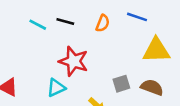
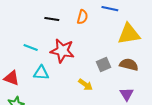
cyan line: (38, 25) -> (31, 48), moved
cyan triangle: (56, 88) -> (41, 73), moved, turned 35

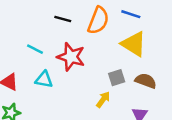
orange semicircle: (82, 17) -> (98, 20), size x1.6
yellow triangle: (129, 34) -> (134, 44), moved, turned 35
yellow arrow: (85, 85) -> (103, 100), moved, turned -96

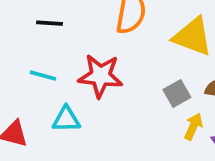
black line: (63, 19) -> (50, 23), moved
yellow arrow: (103, 100) -> (193, 126), moved

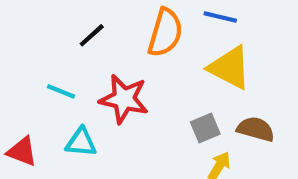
black line: (50, 23) -> (92, 35), moved, turned -52

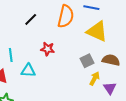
cyan line: (61, 91) -> (11, 55), moved, turned 64
red star: (124, 99) -> (48, 49), size x0.6

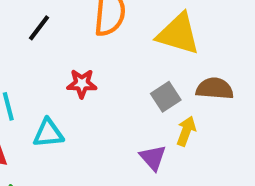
purple triangle: (110, 88) -> (153, 158), moved

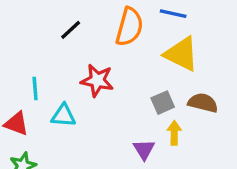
red star: (82, 84) -> (97, 80), size x1.4
yellow arrow: (186, 131) -> (174, 133), turned -30

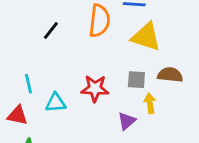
red star: (97, 80) -> (95, 88), moved
gray square: (163, 103) -> (136, 80), turned 36
purple triangle: (144, 150) -> (127, 121), turned 30

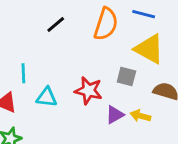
gray square: (136, 80) -> (126, 77), moved
yellow arrow: (150, 103) -> (140, 116), turned -78
purple triangle: (127, 121) -> (115, 115), moved

